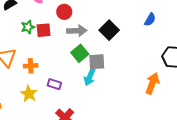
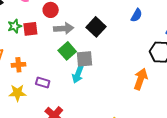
yellow star: (29, 94) -> (17, 93), turned -30

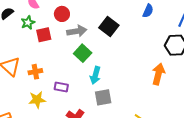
green star: (15, 26) -> (28, 23), moved
gray square: (84, 59) -> (103, 97), moved

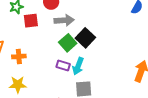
black square: (109, 26) -> (85, 38), moved
purple rectangle: (61, 87) -> (63, 65), moved

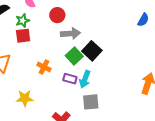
red square: (31, 21) -> (23, 36), moved
orange cross: (19, 56) -> (44, 67), moved, turned 32

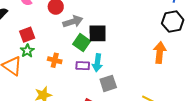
green star: (23, 21) -> (27, 51), moved
black square: (92, 51) -> (98, 33), turned -30

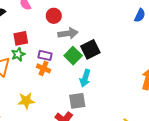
black square: (98, 33) -> (90, 49), turned -36
purple rectangle: (83, 66) -> (45, 55), moved
gray square: (108, 83) -> (77, 101), moved

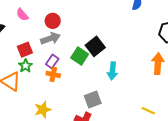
gray arrow: (68, 33) -> (50, 38), moved
purple rectangle: (45, 55) -> (52, 61), turned -56
cyan arrow: (85, 78) -> (112, 71), moved

